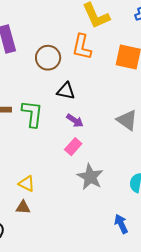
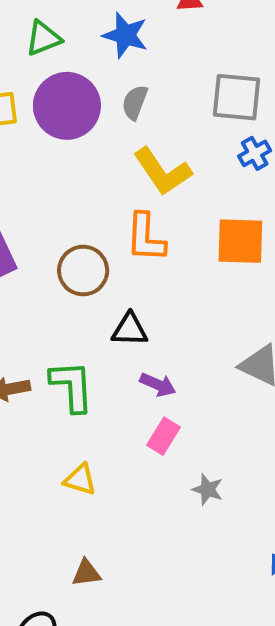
gray star: (90, 177) -> (208, 489), size x0.6
yellow triangle: (27, 184) -> (80, 479), moved

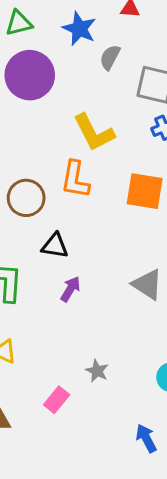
gray semicircle: (135, 102) -> (110, 57), moved
purple arrow: (158, 385) -> (70, 289), turned -90
pink rectangle: (164, 436) -> (57, 400), moved

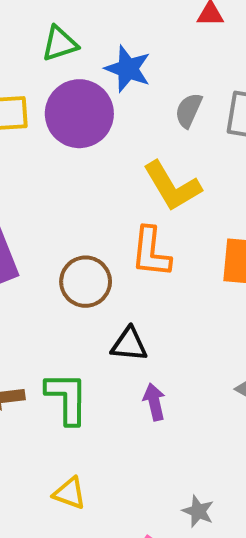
blue star: (79, 29) -> (128, 69), moved
gray semicircle: (110, 57) -> (189, 110), moved
purple arrow: (70, 289) -> (154, 402), turned -40

